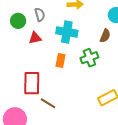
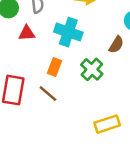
green cross: (89, 58) -> (92, 69), turned -36
brown line: (48, 103) -> (48, 94), moved

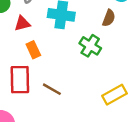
orange rectangle: (54, 67) -> (33, 50), moved, turned -35
brown line: (48, 94) -> (52, 89), moved

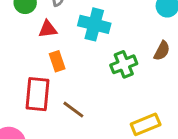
brown semicircle: (109, 18) -> (162, 51), moved
green cross: (90, 46) -> (124, 64), turned 30

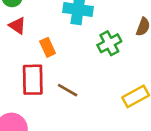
red triangle: (48, 29) -> (17, 26), moved, turned 48

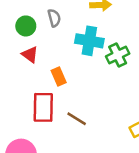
green cross: (109, 43) -> (118, 55), moved

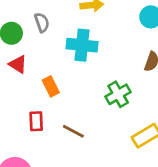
green cross: (118, 55) -> (118, 94), moved
red rectangle: (43, 107) -> (36, 121), size x0.6

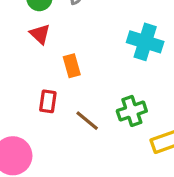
cyan cross: (82, 45) -> (145, 42), moved
green cross: (118, 94) -> (132, 111), moved

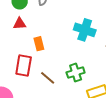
red triangle: (40, 34) -> (20, 24), turned -48
red rectangle: (48, 101) -> (24, 65), size x1.5

